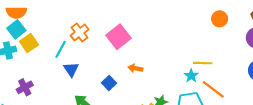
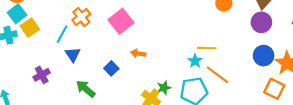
purple cross: (25, 87) -> (42, 75), moved

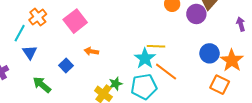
purple circle: (261, 22) -> (196, 14), moved
cyan star: (195, 61) -> (145, 58), size x1.5

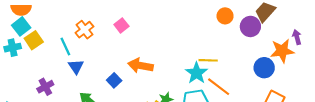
pink square: (75, 21) -> (121, 25), moved, size x0.6
cyan line: (20, 33) -> (65, 47), turned -54
orange arrow: (91, 51) -> (140, 66), size x1.6
orange star: (232, 60) -> (282, 51), moved, turned 30

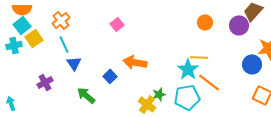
orange circle: (225, 16) -> (205, 22), moved
orange cross: (84, 30) -> (61, 20), moved

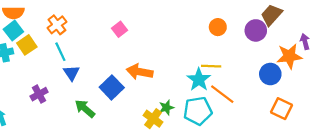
blue square: (110, 76) -> (112, 87), size x1.5

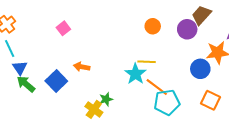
orange arrow: (140, 72) -> (82, 67), size x0.7
green arrow: (85, 109) -> (26, 84), moved
cyan pentagon: (198, 111) -> (167, 102), moved

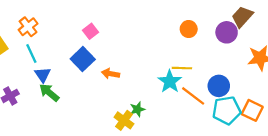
blue circle: (200, 69) -> (219, 86), moved
blue square: (56, 81) -> (83, 59), moved
cyan pentagon: (167, 102) -> (227, 110), moved

